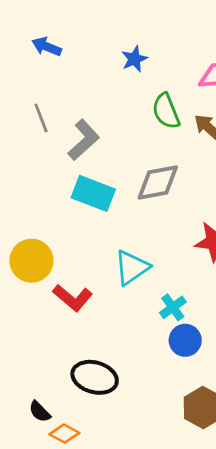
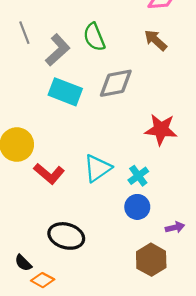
green semicircle: (166, 111) -> (94, 37), moved
cyan triangle: (132, 268) -> (97, 168), moved
cyan cross: (173, 307) -> (138, 176), moved

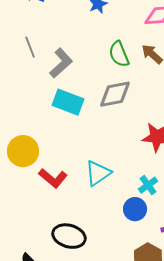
green semicircle: (94, 37) -> (119, 54), moved
cyan cross: (138, 176) -> (148, 185), moved

